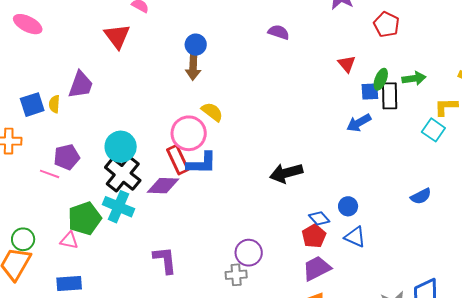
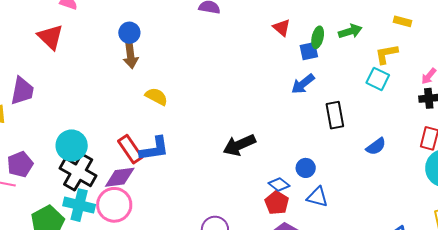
black rectangle: (390, 96) -> (335, 115), moved
pink circle: (189, 133) -> (114, 205), moved

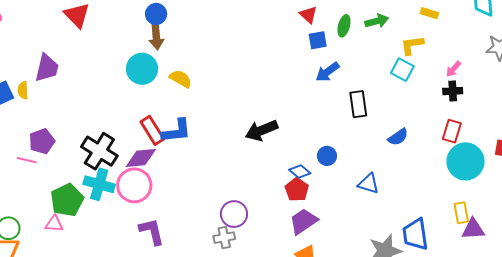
blue square: (309, 51) -> (318, 40), moved
cyan circle: (72, 145) -> (142, 69), moved
blue triangle: (317, 197) -> (369, 184), moved

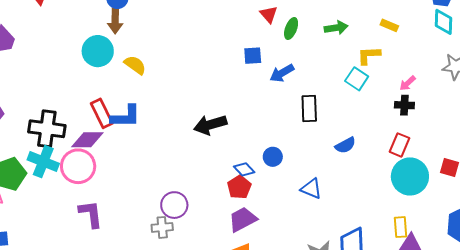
green ellipse: (344, 26) -> (291, 29), moved
blue square: (318, 40) -> (253, 56), moved
black cross: (99, 151) -> (47, 129), turned -30

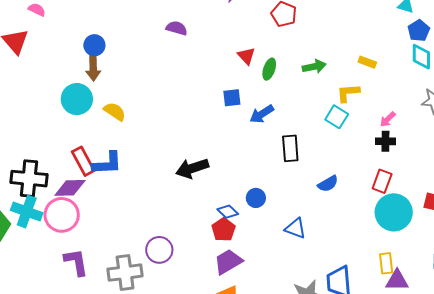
gray cross: (162, 227) -> (125, 273), moved, size x1.6

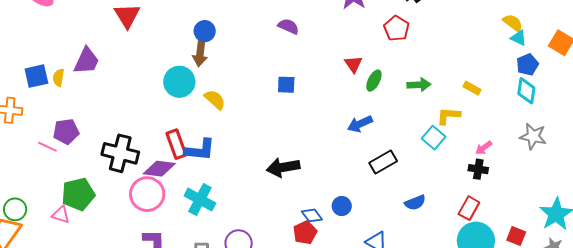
blue square: (232, 98) -> (286, 85), moved
black rectangle: (290, 148) -> (383, 162), turned 56
cyan cross: (27, 212) -> (200, 200), moved

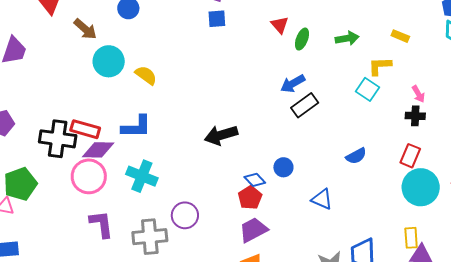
brown arrow: (200, 54) -> (85, 29), moved, turned -50
blue square: (286, 85) -> (217, 19), moved
red rectangle: (176, 144) -> (85, 129), moved, turned -48
pink arrow: (484, 148) -> (418, 94), turned -78
black rectangle: (383, 162) -> (305, 105), moved

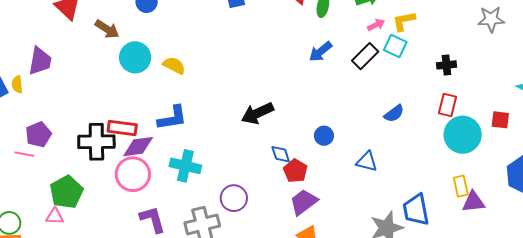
pink arrow: (418, 94) -> (376, 25), moved, turned -78
black rectangle: (305, 105) -> (365, 56), moved
blue diamond: (255, 180) -> (281, 154), moved, turned 35

